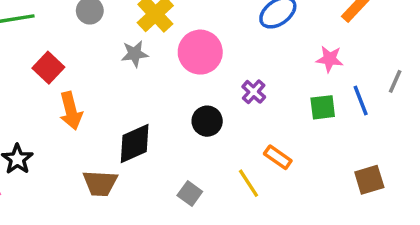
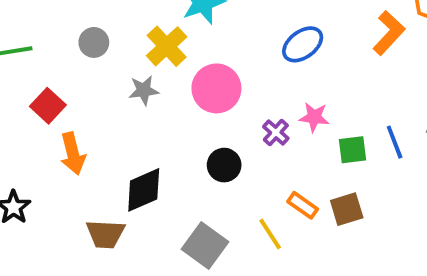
pink star: (330, 59) -> (314, 117), moved
brown square: (369, 180) -> (347, 209), moved
gray square: (190, 194) -> (205, 245), size x1.6

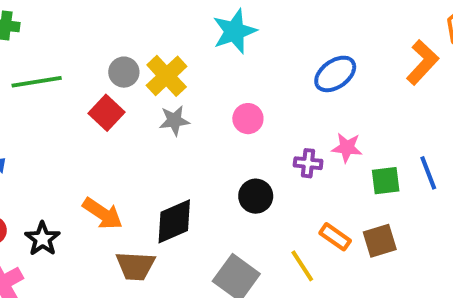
yellow cross: (167, 46) -> (167, 76), moved
pink circle: (216, 88) -> (248, 119), size x0.6
red square: (48, 106) -> (106, 113), moved
purple cross: (276, 132) -> (308, 163), turned -36
orange arrow: (73, 154) -> (103, 214), moved, turned -42

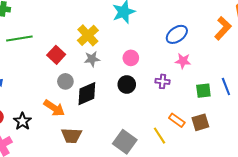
gray circle: (124, 72) -> (65, 81), moved
pink star: (347, 148) -> (183, 61), moved
black circle: (256, 196) -> (127, 84), moved
black diamond: (174, 221) -> (87, 94), moved

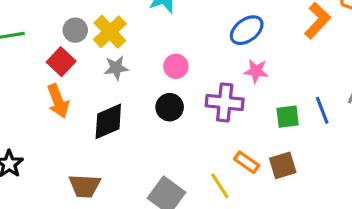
gray circle: (65, 81) -> (75, 30), moved
purple cross: (163, 81) -> (225, 102), size x1.6
orange arrow: (54, 108) -> (58, 101), moved, turned 35

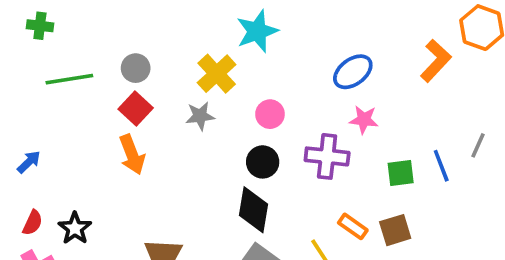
gray circle: (75, 30) -> (136, 68), moved
yellow cross: (110, 32) -> (217, 74), moved
black diamond: (108, 121) -> (253, 210), moved, turned -57

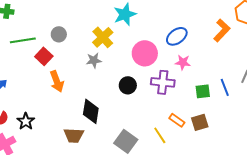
red square: (136, 109) -> (44, 56), moved
pink circle: (270, 114) -> (145, 53), moved, size x1.6
black diamond: (253, 210) -> (91, 111), moved

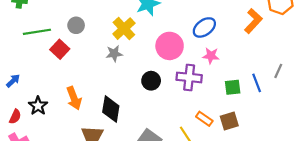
orange arrow: (57, 81) -> (74, 98), moved
black star: (26, 121) -> (38, 106), moved

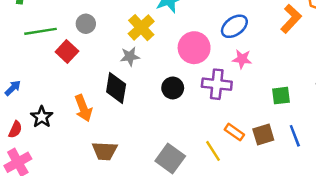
blue line: (257, 83) -> (295, 136), moved
green square: (233, 87) -> (281, 96), moved
black diamond: (111, 109) -> (116, 88), moved

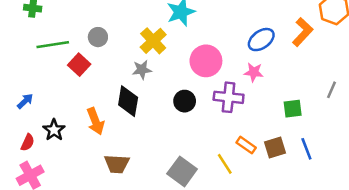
blue ellipse: (234, 26) -> (261, 40), moved

